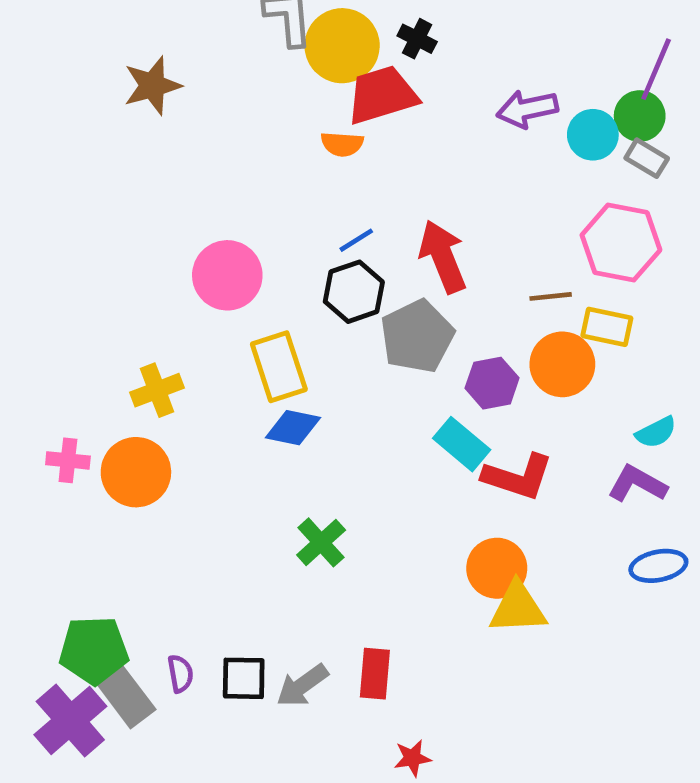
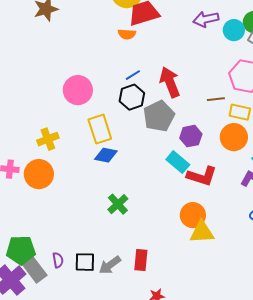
orange circle: (562, 364) -> (234, 137), moved

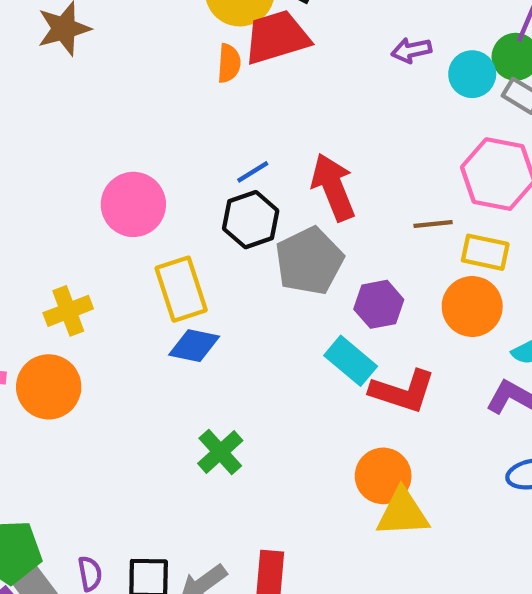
purple arrow: (206, 19) -> (411, 50), size x0.7
orange semicircle: (127, 34) -> (229, 63), moved, turned -90

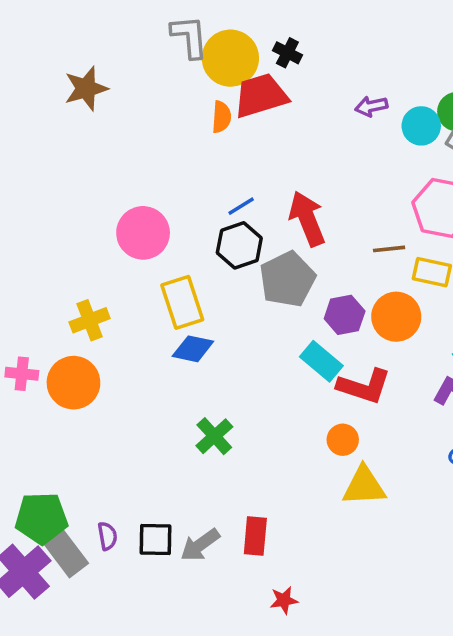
orange circle: (472, 307) -> (396, 317), moved
orange circle: (383, 476) -> (343, 440), moved, size x0.7

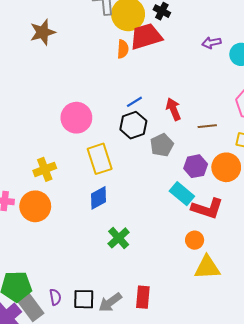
red arrow: (307, 219) -> (173, 109), size x0.7
brown line: (389, 249) -> (207, 126), moved
gray pentagon: (287, 279) -> (162, 145), size x0.7
blue diamond: (193, 349) -> (99, 198), moved, turned -40

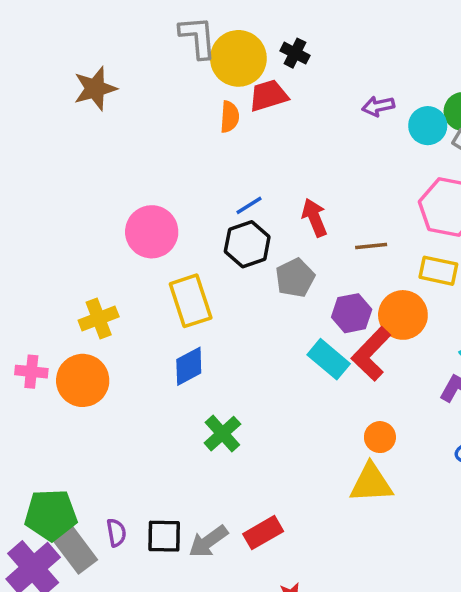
red trapezoid: (146, 36) -> (268, 96), size x0.7
red L-shape: (207, 208) -> (371, 354), moved, turned 116
orange circle: (195, 240) -> (380, 437), moved
red rectangle: (143, 297) -> (263, 533), turned 55

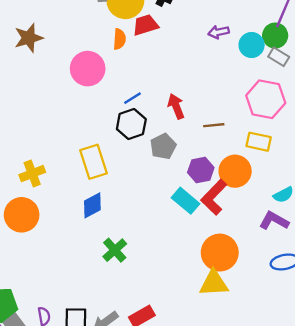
brown star: (95, 88) -> (29, 38), moved
pink circle: (152, 232) -> (88, 69), moved
orange circle: (380, 437) -> (220, 253), size x1.8

